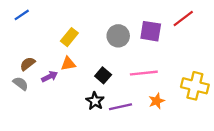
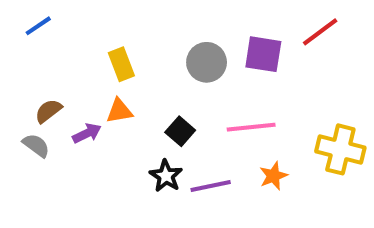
yellow rectangle: (69, 37) -> (121, 64), turned -60

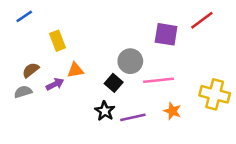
gray circle: (207, 62) -> (130, 61), moved
yellow rectangle: (121, 64) -> (57, 41), moved
gray semicircle: (36, 145) -> (23, 92), turned -54
orange star: (273, 176) -> (172, 111), turned -30

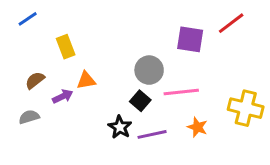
black square: (114, 83) -> (140, 101), moved
gray semicircle: (23, 92) -> (29, 117), moved

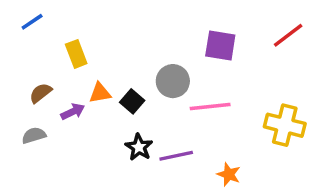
red line: (231, 23) -> (288, 35), moved
black square: (140, 101) -> (132, 101), moved
orange star: (197, 127) -> (229, 174), moved

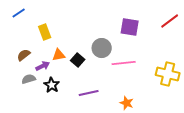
gray semicircle: (34, 135) -> (29, 79), moved
black star: (139, 147) -> (52, 85), moved
purple line: (176, 156) -> (89, 93), moved
orange star: (229, 174) -> (127, 103), moved

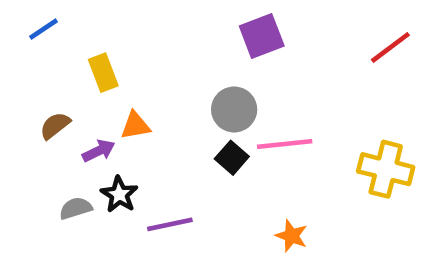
purple square: (130, 27) -> (262, 36), moved, turned -30
black square: (78, 60) -> (232, 158), moved
gray semicircle: (29, 79) -> (76, 208), moved
purple line: (89, 93) -> (170, 224), moved

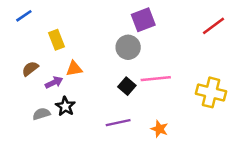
gray circle: (234, 109) -> (128, 47), moved
purple line: (170, 224) -> (118, 123), moved

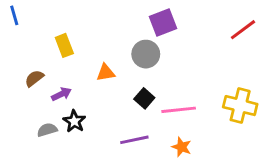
blue line: (24, 16) -> (14, 15), moved, turned -72
orange triangle: (74, 69) -> (106, 73), moved
pink line: (156, 79) -> (179, 110), moved

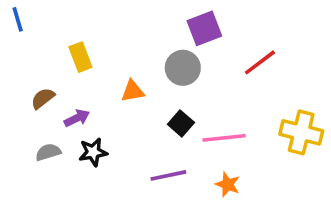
red line: (243, 30) -> (260, 62), moved
black star: (74, 121) -> (93, 152), turned 30
gray semicircle: (47, 130) -> (48, 152), moved

